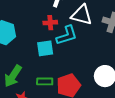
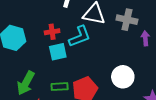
red cross: (50, 23) -> (52, 32), moved

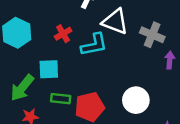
red cross: (52, 32) -> (63, 34), turned -32
cyan square: (58, 52) -> (49, 69), moved

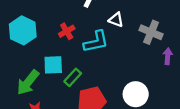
white triangle: (115, 22) -> (116, 20), size x0.6
green rectangle: (61, 99) -> (73, 77), moved, turned -54

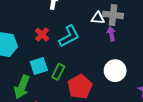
white triangle: (116, 20) -> (98, 18), moved
purple arrow: (168, 56) -> (111, 34), moved

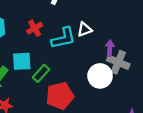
gray cross: (113, 15) -> (118, 62), moved
white triangle: (98, 18) -> (85, 29), moved, turned -40
white circle: (115, 71) -> (100, 76), moved

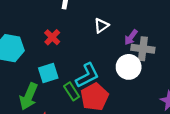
cyan L-shape: (63, 38) -> (87, 75), moved
purple arrow: (110, 48) -> (131, 37), turned -133
green rectangle: (41, 73) -> (72, 91), moved, turned -60

